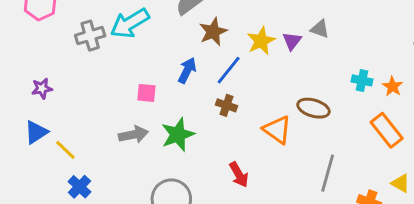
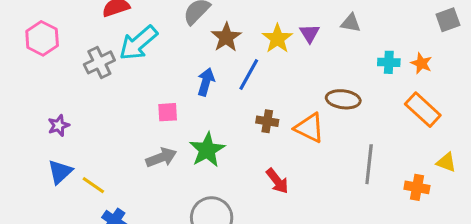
gray triangle: (320, 29) -> (351, 23), moved
brown cross: (227, 105) -> (267, 121), moved

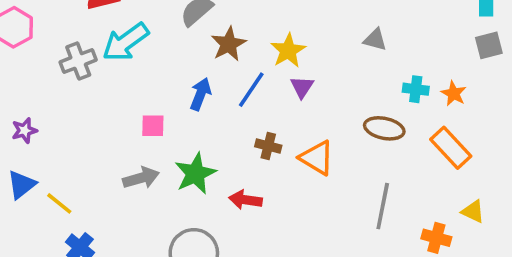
purple triangle: (310, 33) -> (302, 87), moved
brown ellipse: (343, 99) -> (384, 128), moved
red arrow: (277, 181) -> (245, 200), moved, turned 132

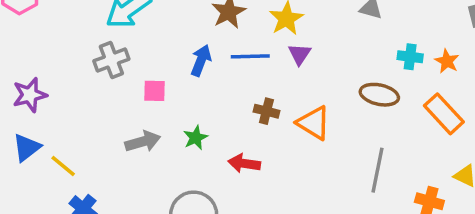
gray cross: (78, 61) -> (111, 60), moved
blue line: (251, 90) -> (250, 56), turned 54
purple star: (24, 130) -> (30, 95), size x1.4
green star: (195, 174) -> (196, 138), size x0.6

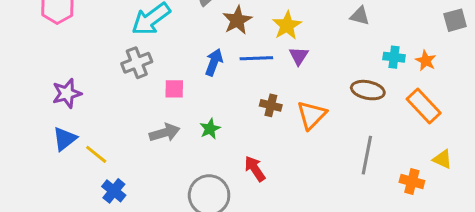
orange triangle: (314, 123) -> (312, 115), turned 44
red arrow: (244, 163) -> (255, 169), moved, turned 48

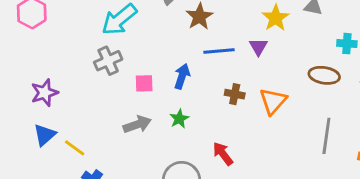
yellow star: (287, 25) -> (276, 18), moved
blue arrow: (214, 62) -> (182, 76), moved

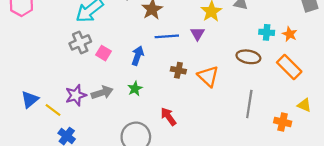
pink square: (144, 83) -> (103, 53), moved, turned 32
purple star: (44, 93) -> (76, 95), moved
orange triangle: (273, 101) -> (208, 76), turned -30

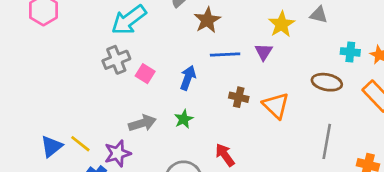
purple star: (76, 95) -> (118, 153), moved
blue triangle: (30, 99) -> (51, 146), moved

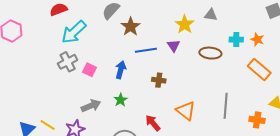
brown ellipse: (327, 82) -> (210, 53), moved
orange triangle: (276, 106) -> (186, 111), moved

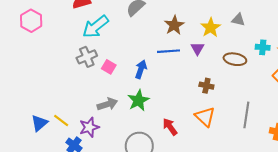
brown star: (131, 27) -> (174, 25), moved
brown cross: (159, 80) -> (206, 86), moved
green star: (121, 100) -> (138, 100), size x1.5

